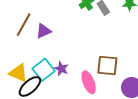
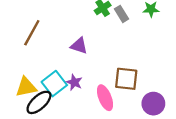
purple triangle: (44, 31) -> (79, 46), moved, turned 42
yellow triangle: (18, 73) -> (26, 87), turned -36

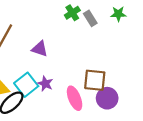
purple triangle: (79, 46) -> (40, 49), moved
purple circle: (153, 104) -> (107, 98), moved

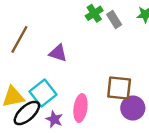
purple star: (45, 84) -> (54, 119), moved
pink ellipse: (75, 98) -> (80, 108), moved, turned 30

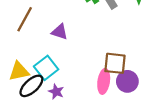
pink ellipse: (80, 108) -> (104, 81), moved

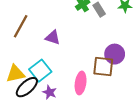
pink ellipse: (104, 81) -> (81, 83), moved
purple circle: (127, 81) -> (115, 54), moved

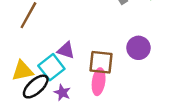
purple triangle: (53, 38) -> (66, 50), moved
brown square: (103, 66) -> (101, 62), moved

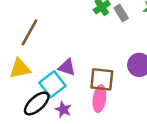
yellow triangle: (22, 71) -> (20, 68), moved

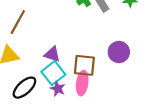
cyan square: (52, 84) -> (53, 73), moved
purple star: (63, 109) -> (58, 89), moved

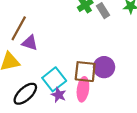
purple circle: (119, 52) -> (104, 67), moved
purple triangle: (52, 54) -> (30, 43), moved

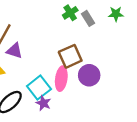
brown square: (85, 72) -> (70, 56), moved, turned -30
pink ellipse: (83, 89) -> (61, 79), moved

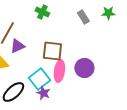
green cross: (70, 13) -> (42, 12), moved, turned -32
purple triangle: (14, 51) -> (17, 46), turned -42
brown square: (70, 56) -> (52, 51), moved, turned 30

